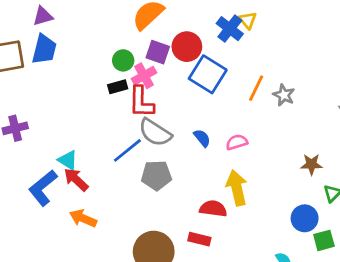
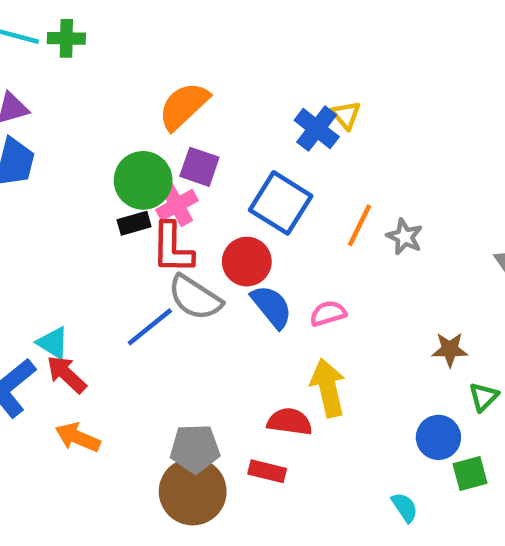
red circle: (187, 47) -> (247, 262), moved
green circle: (123, 60) -> (143, 180), size x1.6
blue semicircle: (202, 138) -> (272, 307), size x1.5
gray pentagon: (156, 175) -> (195, 449), moved

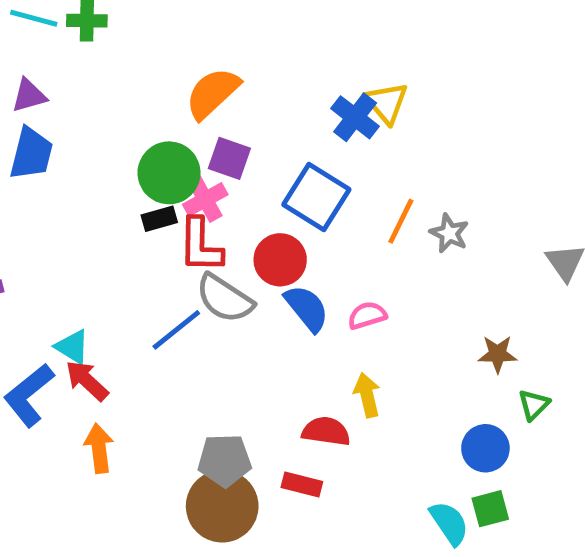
yellow triangle: (346, 115) -> (386, 103), size x1.4
yellow arrow: (328, 388) -> (367, 395), size x0.7
orange arrow: (78, 437) -> (99, 448), turned 60
green square: (470, 473) -> (490, 509), moved
cyan semicircle: (405, 507) -> (449, 523), size x1.4

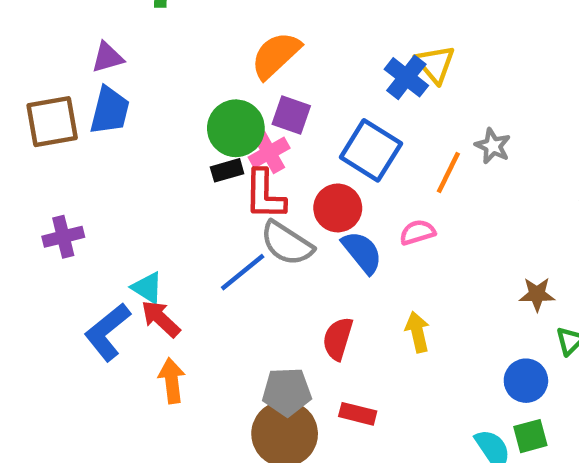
gray star: (449, 233) -> (493, 146), moved
pink semicircle: (367, 315) -> (417, 232), moved
red semicircle: (326, 431) -> (338, 339), moved, turned -81

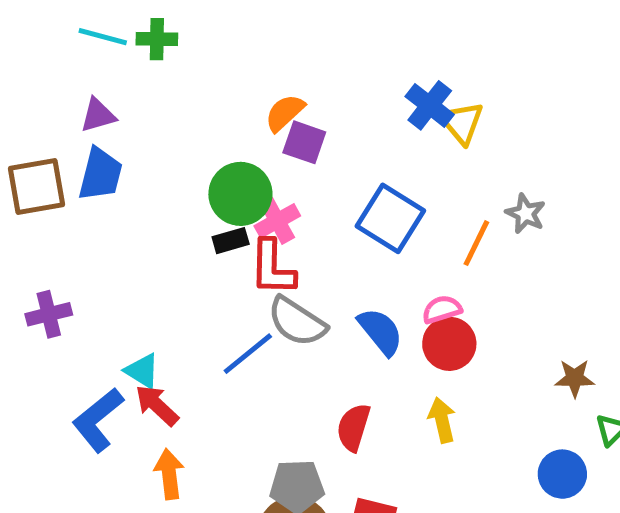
orange semicircle: (276, 55) -> (285, 113), size x0.7
blue cross: (406, 77) -> (430, 105), moved
purple square: (291, 115) -> (304, 142), moved
red circle: (338, 208) -> (449, 344), moved

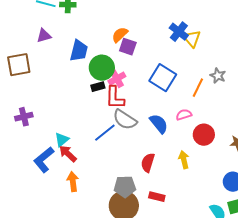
blue trapezoid: (100, 174) -> (79, 51), moved
red circle: (449, 344) -> (204, 135), moved
cyan triangle: (142, 371) -> (62, 140), turned 49

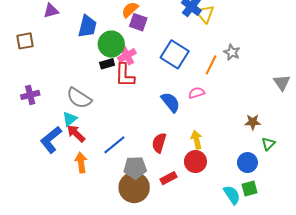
brown square: (19, 65) -> (25, 41), size x0.7
gray semicircle: (125, 120) -> (79, 98), moved
blue line: (105, 133) -> (114, 145), moved
red circle: (204, 135) -> (195, 162), moved
red rectangle: (157, 197) -> (168, 178), turned -42

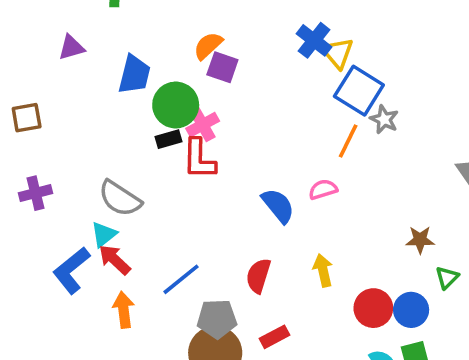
brown square: (25, 41) -> (27, 118), moved
blue square: (175, 54) -> (359, 91), moved
red circle: (195, 162) -> (373, 308), moved

